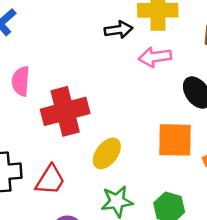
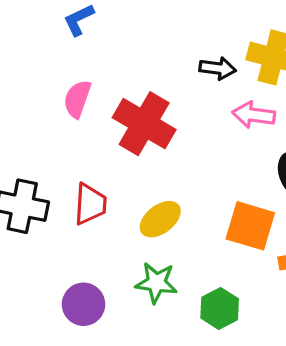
red cross: (65, 111) -> (144, 124), moved, turned 30
red trapezoid: (50, 180) -> (90, 204), moved, turned -44

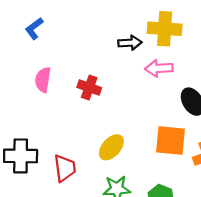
red cross: (144, 124) -> (89, 87), size x0.6
red trapezoid: (90, 204) -> (65, 168), moved

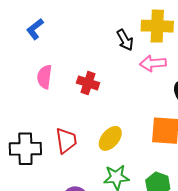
black arrow: (130, 43) -> (125, 40), turned 65
red trapezoid: (65, 168) -> (66, 141), moved

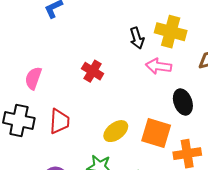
pink semicircle: (45, 77) -> (33, 78), moved
yellow ellipse: (110, 138) -> (116, 131), moved

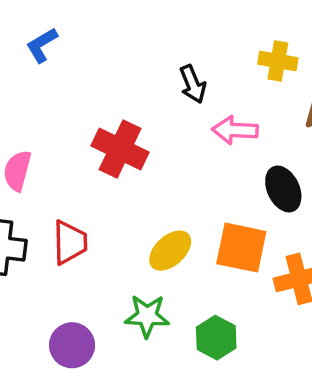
yellow cross: (171, 32) -> (278, 61), moved, size x0.7
red cross: (93, 71) -> (120, 149), size x1.4

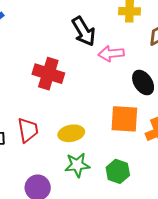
black arrow: (193, 84) -> (84, 31), size x1.4
yellow ellipse: (170, 251) -> (71, 133), moved, turned 40

